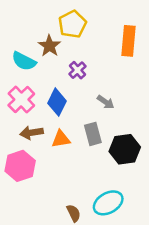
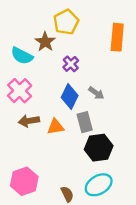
blue diamond: (57, 102) -> (70, 96), moved
black hexagon: (125, 149) -> (99, 148), moved
pink hexagon: (20, 166) -> (24, 181), moved

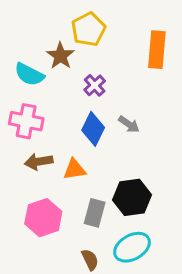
pink cross: (20, 91) -> (26, 121), turned -35
gray rectangle: (85, 122) -> (95, 213), moved, turned 30
pink hexagon: (24, 181) -> (43, 218), moved

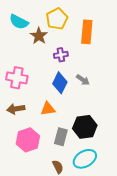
orange rectangle: (157, 50) -> (87, 32), moved
cyan semicircle: (29, 74) -> (19, 22), moved
purple cross: (95, 85) -> (61, 55), turned 32
brown arrow: (39, 162) -> (16, 109), moved

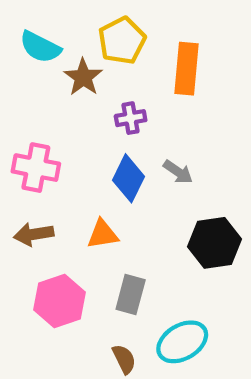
black hexagon: (85, 127) -> (214, 243), moved

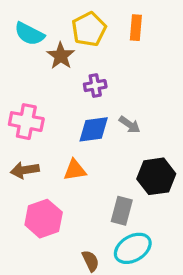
orange rectangle: (187, 69) -> (136, 28), moved, size x0.7
blue diamond: (128, 178) -> (94, 129), turned 56
gray rectangle: (131, 295) -> (122, 211), moved

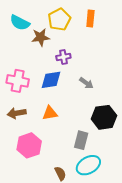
brown star: (61, 56) -> (41, 37), turned 30
blue diamond: (94, 129) -> (51, 80), moved

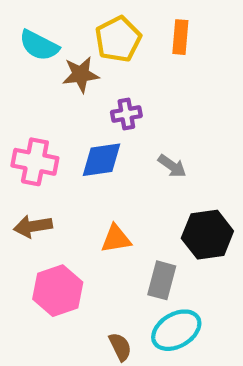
orange triangle: (50, 113) -> (116, 239), moved

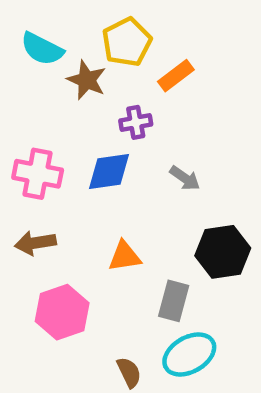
orange rectangle: (180, 37) -> (176, 76), moved, turned 48
brown star: (81, 75) -> (87, 80), turned 30

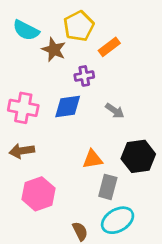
orange triangle: (125, 256) -> (93, 159), moved

